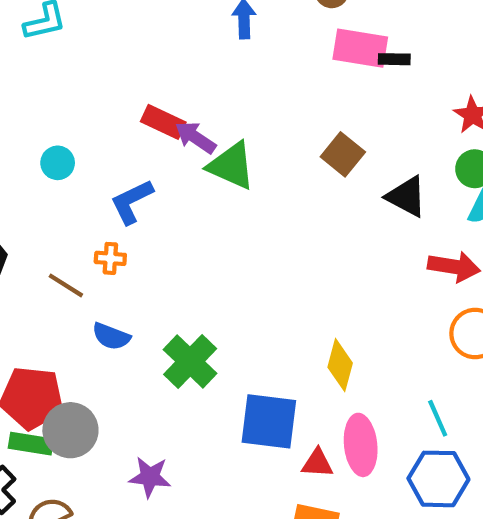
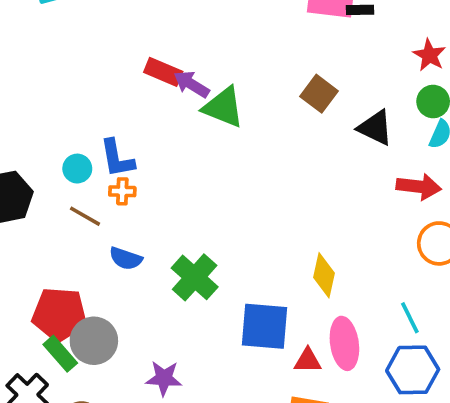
cyan circle: (58, 163) -> (77, 169), moved
blue L-shape: (132, 202) -> (117, 158), moved, turned -72
green rectangle: (31, 444) -> (60, 354), turned 42

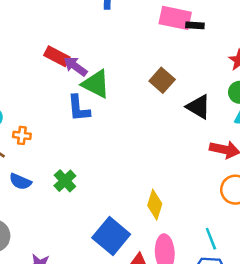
blue L-shape: (117, 158) -> (79, 108), moved
green cross: (195, 277) -> (65, 181), moved, size x0.7
blue square: (265, 326) -> (111, 236), turned 30

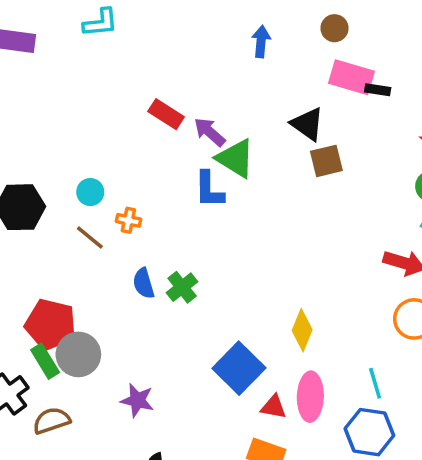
red rectangle: (57, 56) -> (166, 114), moved
brown square: (162, 80) -> (326, 161), turned 30
black triangle: (199, 107) -> (307, 124), moved
blue semicircle: (20, 182) -> (144, 283), moved, turned 45

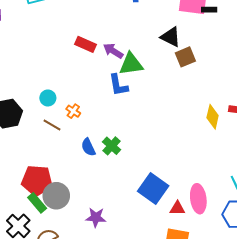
green triangle: (236, 158) -> (131, 64), turned -30
orange cross: (128, 220) -> (73, 111), turned 32
yellow diamond: (302, 330) -> (213, 117), moved

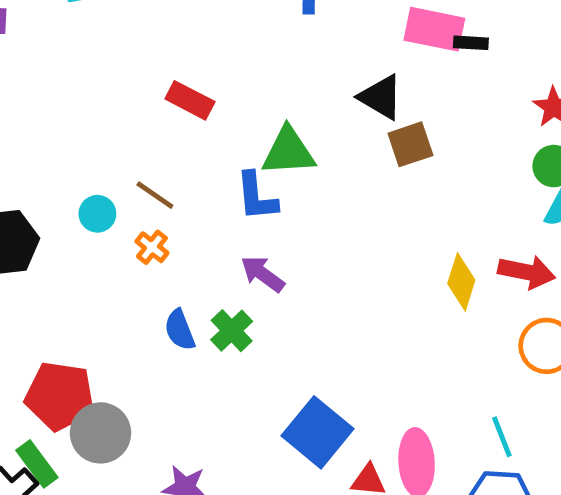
purple arrow: (113, 51) -> (263, 274), moved
brown line: (52, 125) -> (155, 195), moved
green rectangle: (37, 203) -> (37, 464), moved

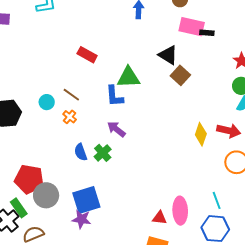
brown square: (410, 144) -> (180, 75), turned -30
blue square: (317, 432) -> (86, 200), moved, turned 32

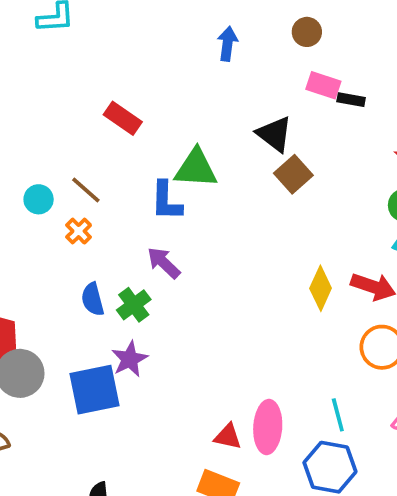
pink rectangle: (192, 27) -> (323, 85), size x0.7
purple star: (81, 219) -> (130, 359), moved, turned 30

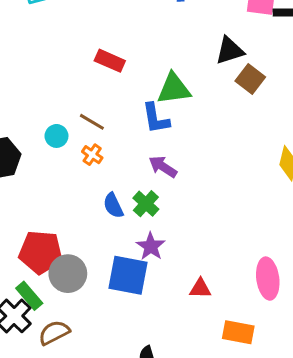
black triangle: (274, 134) -> (230, 51), turned -44
blue square: (94, 390) -> (128, 275), turned 33
red triangle: (228, 437) -> (200, 288), moved

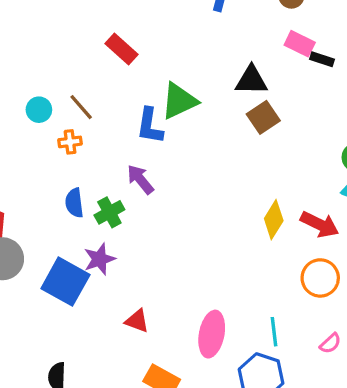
green triangle: (174, 89) -> (179, 101), turned -36
orange cross: (92, 155) -> (70, 142), turned 30

